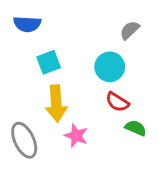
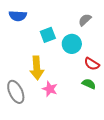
cyan square: (49, 62) -> (48, 35), moved
red semicircle: (117, 102) -> (92, 64), moved

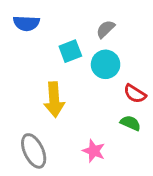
gray semicircle: (85, 20) -> (106, 29), moved
pink star: (50, 89) -> (94, 151), moved
gray ellipse: (16, 92) -> (34, 151), moved

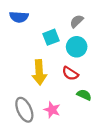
red semicircle: (135, 94) -> (70, 73), moved
green semicircle: (130, 123) -> (84, 95), moved
pink star: (94, 151) -> (52, 110), moved

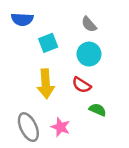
gray semicircle: (77, 21) -> (89, 24), turned -88
cyan square: (51, 37) -> (48, 43), moved

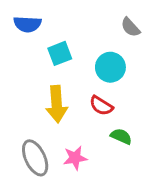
gray semicircle: (89, 24) -> (130, 27), moved
pink star: (61, 127) -> (75, 158), turned -30

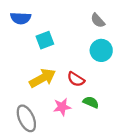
cyan circle: (110, 67) -> (101, 50), moved
yellow arrow: (57, 104) -> (42, 78), turned -115
pink star: (75, 158) -> (62, 107), moved

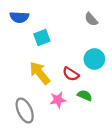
cyan circle: (101, 50) -> (94, 59), moved
yellow arrow: (42, 78) -> (40, 73), turned -100

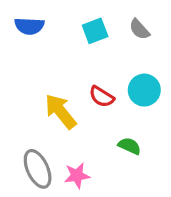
cyan square: (42, 38) -> (95, 31), moved
red semicircle: (71, 74) -> (102, 97), moved
pink star: (58, 100) -> (77, 175), moved

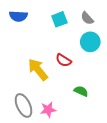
cyan circle: (144, 90) -> (90, 42), moved

